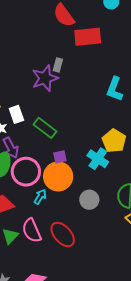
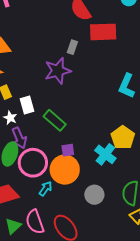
gray rectangle: (58, 65) -> (72, 47), moved

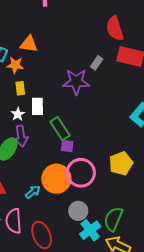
purple square: (68, 150) -> (67, 146), moved
cyan cross: (105, 154) -> (90, 230), moved
pink circle: (33, 163) -> (81, 173), moved

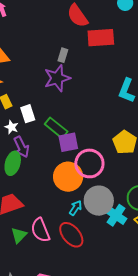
gray rectangle: (97, 63) -> (63, 55), moved
purple square: (67, 146) -> (68, 142), size x1.5
cyan arrow: (33, 192) -> (76, 208), moved
gray circle: (78, 211) -> (99, 201), size x1.5

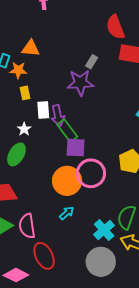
white star: (12, 127) -> (24, 129), moved
purple arrow: (21, 147) -> (58, 116), moved
gray circle: (99, 201) -> (101, 262), moved
red ellipse: (71, 235) -> (44, 256), moved

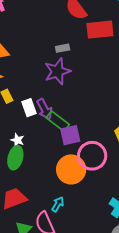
gray rectangle: (92, 62) -> (63, 48), turned 64
white star: (24, 129) -> (17, 140), moved
cyan arrow: (67, 213) -> (58, 204), moved

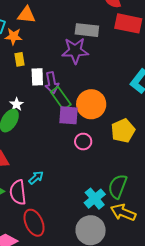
gray rectangle: (63, 48) -> (87, 30), size x1.6
pink circle: (92, 156) -> (83, 142), size x0.6
orange circle: (71, 169) -> (91, 104), moved

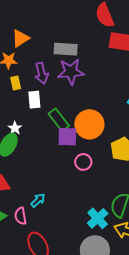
orange triangle: (26, 15) -> (20, 38), turned -36
gray rectangle: (87, 30) -> (66, 49), moved
purple arrow: (52, 83) -> (42, 73), moved
pink semicircle: (18, 192) -> (21, 216), size x0.7

